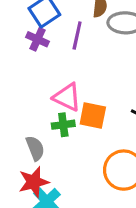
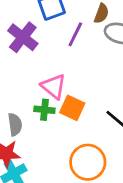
purple cross: (37, 39) -> (23, 37), moved, size x1.5

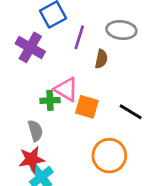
brown semicircle: (101, 13) -> (101, 59), moved
green cross: (44, 110) -> (50, 100), moved

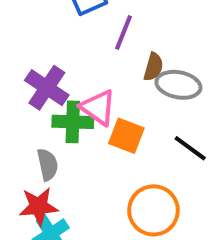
gray ellipse: (121, 30) -> (178, 85), moved
purple cross: (30, 47) -> (47, 88), moved
green cross: (50, 100) -> (73, 122), size x1.4

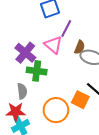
pink triangle: (98, 107) -> (53, 45), moved
orange square: (126, 136) -> (80, 100), moved
orange circle: (153, 210) -> (56, 110), moved

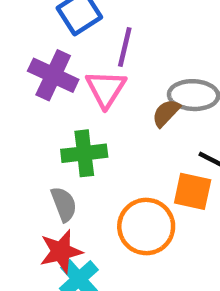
pink triangle: (53, 45) -> (106, 89), turned 36
brown semicircle: (80, 47) -> (166, 113), moved, turned -144
purple cross: (25, 53) -> (53, 75), moved

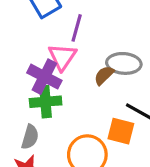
purple cross: (53, 75) -> (44, 77), moved
gray semicircle: (64, 204) -> (30, 137), turned 35

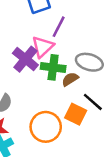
brown semicircle: (104, 75) -> (70, 79), moved
green cross: (46, 102) -> (53, 67), moved

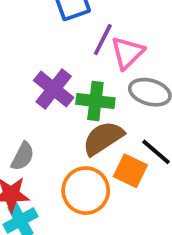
pink triangle: (43, 47) -> (127, 53), moved
brown semicircle: (70, 79) -> (103, 138), moved, size x1.6

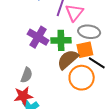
orange square: (130, 171) -> (85, 50), moved, turned -30
orange circle: (86, 191) -> (82, 78), moved

